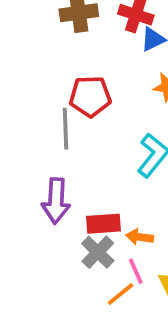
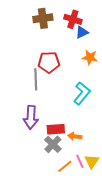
pink line: (136, 271) -> (80, 161), moved

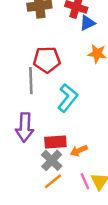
cyan L-shape: (82, 93) -> (68, 98), moved
orange arrow: (75, 136) -> (79, 151), turned -32
orange line: (65, 166) -> (53, 181), moved

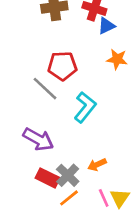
gray line: (31, 81) -> (45, 89), turned -45
purple arrow: (25, 127) -> (38, 139), turned -64
red rectangle: (55, 142) -> (48, 178), moved, turned 30

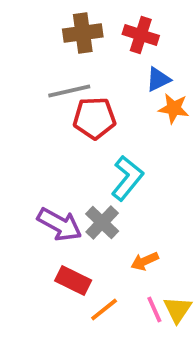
blue triangle: (106, 26) -> (158, 79), moved
gray line: (45, 89) -> (69, 91), moved, turned -56
gray cross: (68, 175) -> (102, 222), moved

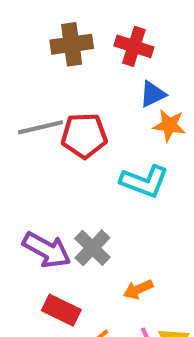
gray line: (69, 91) -> (40, 127), moved
cyan L-shape: (127, 178) -> (144, 181), moved, turned 72

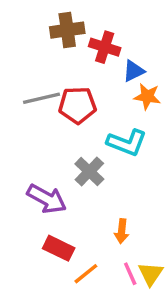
red cross: (134, 46) -> (105, 47), moved
gray cross: (92, 248) -> (89, 172), moved
orange arrow: (138, 289) -> (122, 231), turned -60

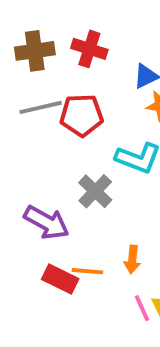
brown cross: (67, 30) -> (35, 51), moved
red cross: (105, 47) -> (89, 49), moved
orange line: (86, 274) -> (87, 271), moved, turned 44

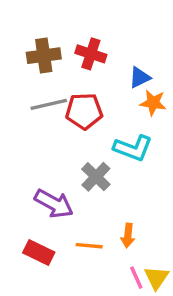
red rectangle: (60, 279) -> (39, 252), moved

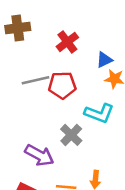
red cross: (91, 54) -> (67, 42), turned 35
brown cross: (44, 56) -> (18, 28), moved

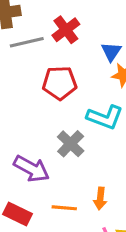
blue triangle: (104, 60) -> (111, 52), turned -30
gray line: (36, 80) -> (27, 42), moved

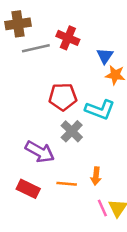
red cross: (66, 30) -> (68, 38), turned -30
red pentagon: (60, 83) -> (63, 97), moved

